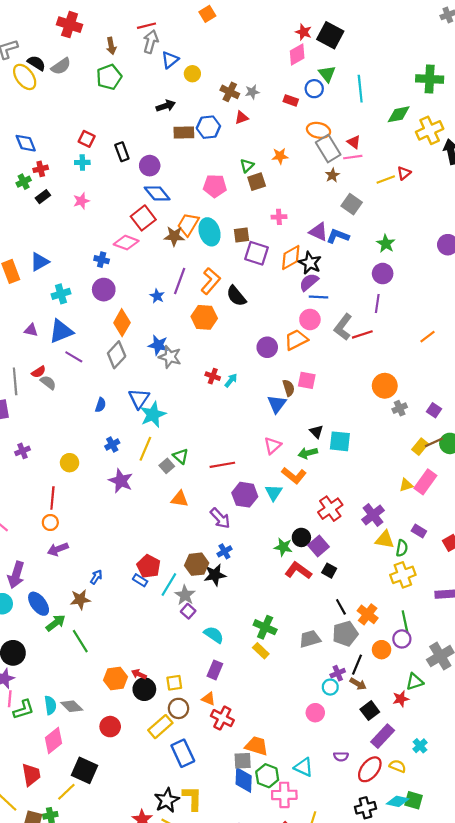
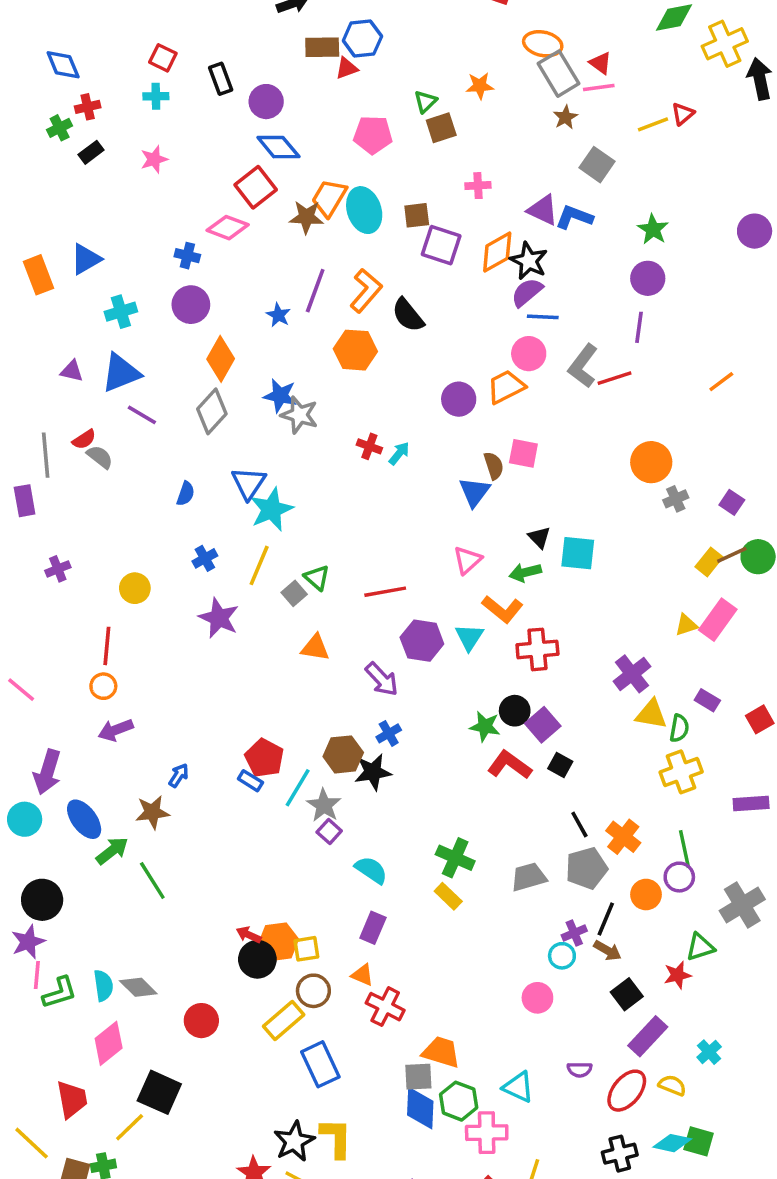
red triangle: (242, 118) -> (347, 68), moved
red cross: (330, 509) -> (537, 649), moved, turned 30
orange hexagon: (115, 678) -> (278, 942), moved

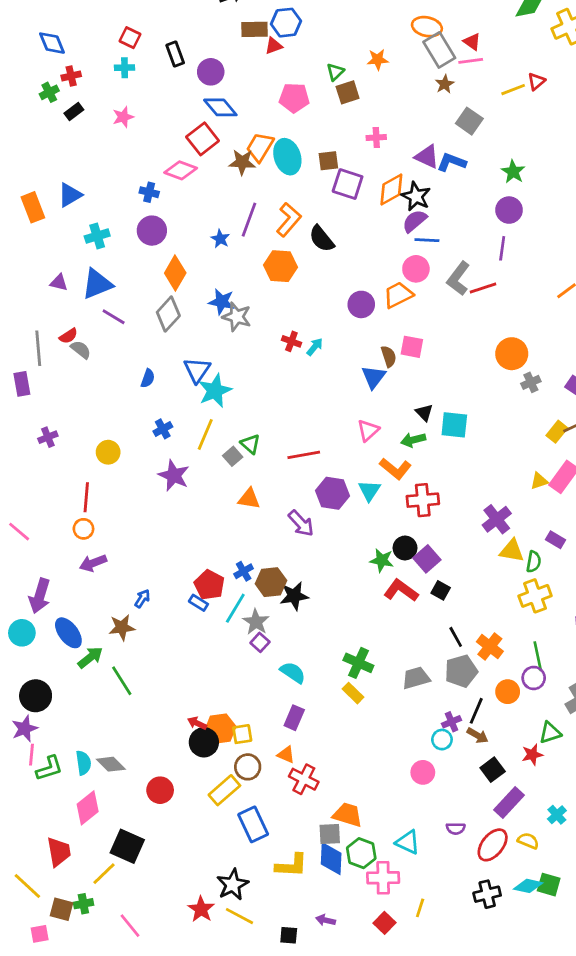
blue cross: (389, 733) -> (244, 571), moved
yellow L-shape: (336, 1138) -> (291, 865), moved, turned 92

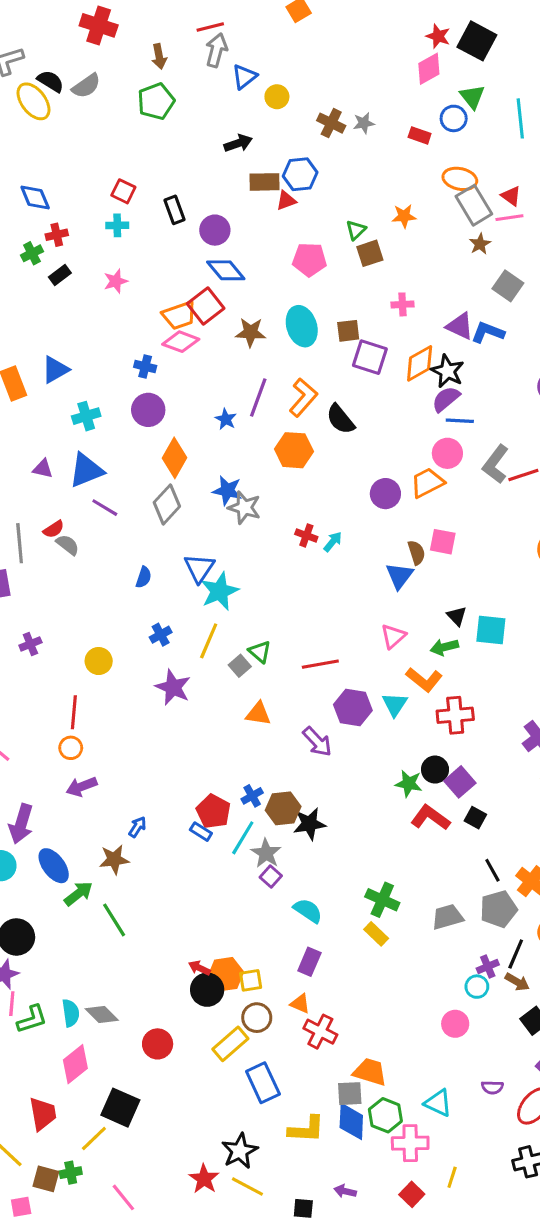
orange trapezoid: (260, 147) -> (179, 315), moved, turned -140

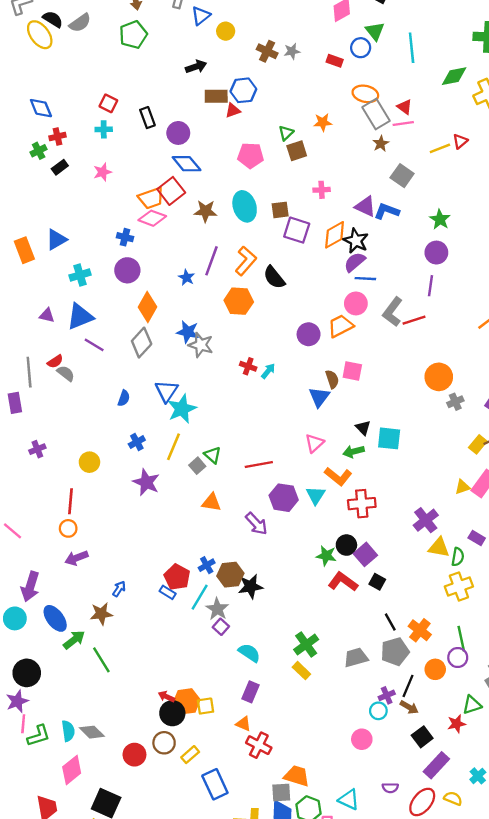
green cross: (382, 900) -> (306, 644), turned 30
brown circle: (257, 1018) -> (164, 743), moved
yellow rectangle: (230, 1044) -> (190, 755), size x0.7

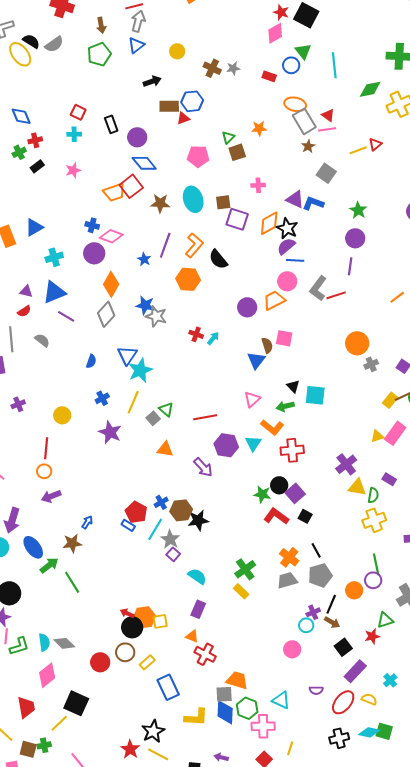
blue triangle: (201, 16) -> (136, 45), moved
pink diamond: (152, 218) -> (111, 236), moved
red semicircle: (55, 361) -> (24, 311), moved
orange cross: (420, 630) -> (289, 557), moved

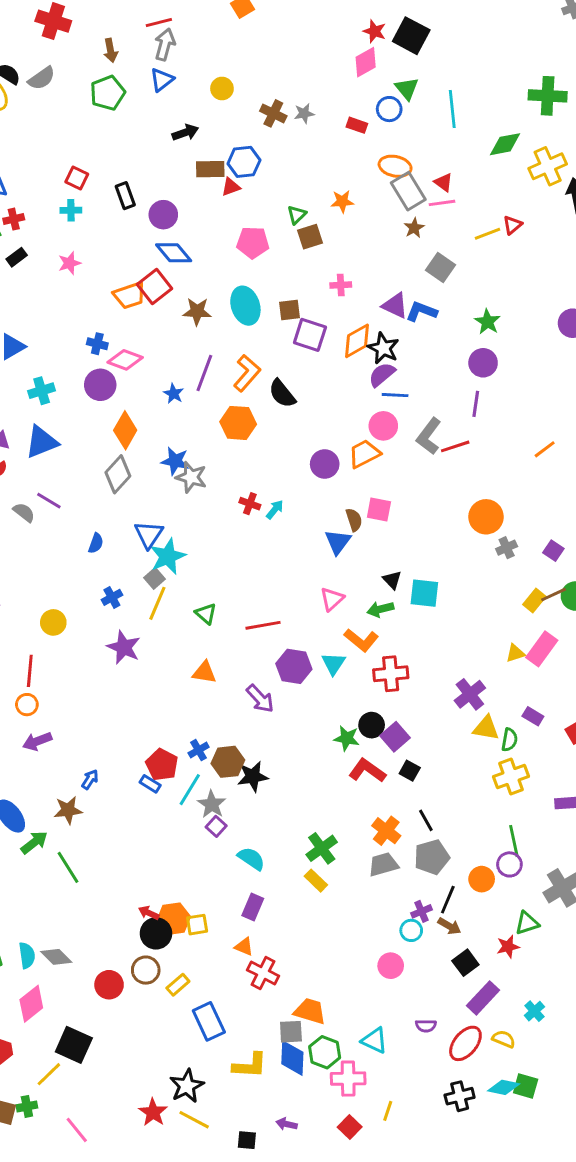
purple line: (66, 316) -> (49, 501), moved
gray square: (153, 418) -> (155, 578), moved

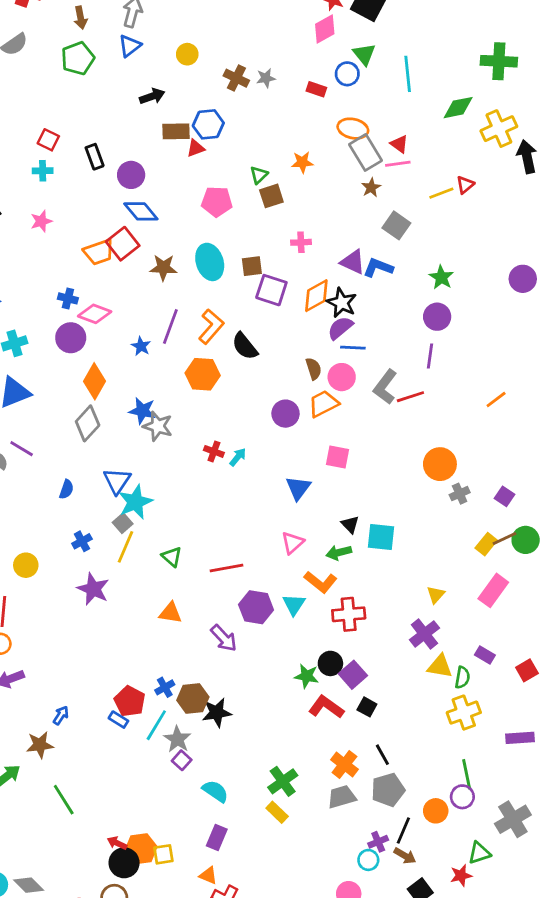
brown semicircle: (354, 520) -> (314, 369), moved
yellow triangle: (515, 653) -> (436, 595), moved, turned -30
green line: (68, 867) -> (64, 800), moved

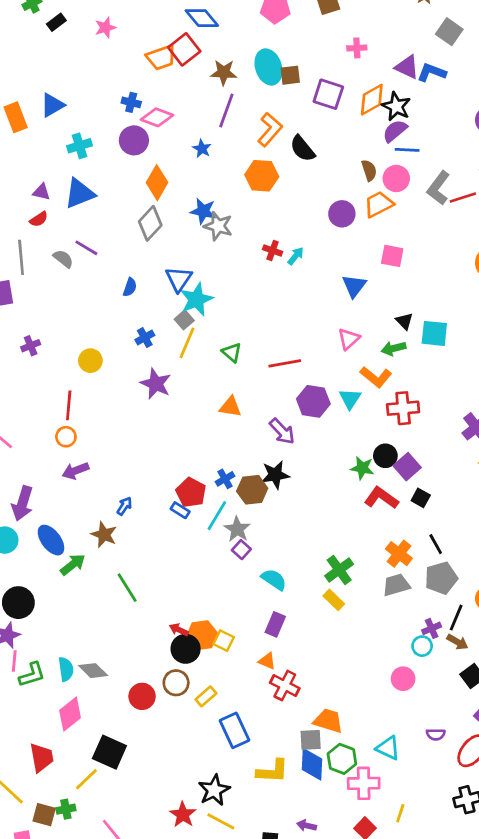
brown square: (252, 266) -> (290, 75), moved
purple line: (170, 327) -> (226, 111), moved
black star: (217, 713) -> (275, 475), moved
brown star: (40, 745) -> (104, 535), turned 30
yellow square: (163, 854) -> (224, 641), turned 35

